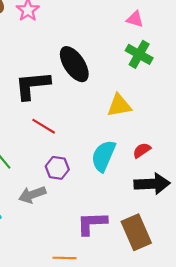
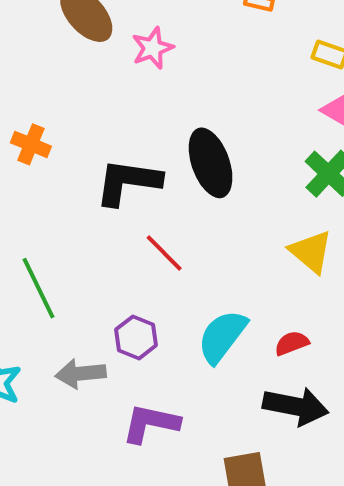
yellow triangle: (119, 105) -> (311, 252), moved, turned 36
red line: (44, 126) -> (164, 253), moved
purple L-shape: (92, 223) -> (151, 423), moved

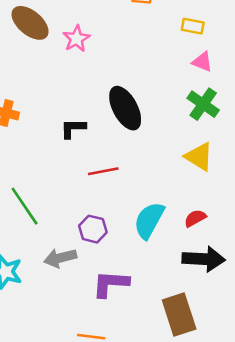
black L-shape: (128, 182) -> (73, 128), size x0.6
red line: (164, 253) -> (103, 171), turned -48

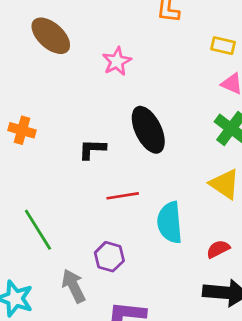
pink star: (76, 39) -> (117, 61), moved
cyan semicircle: (149, 220) -> (170, 222), moved, turned -36
gray arrow: (60, 258) -> (74, 286), turned 76

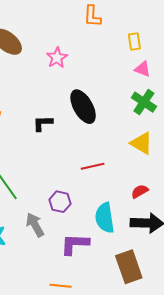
yellow rectangle: (223, 46) -> (134, 41), turned 72
red line: (123, 196) -> (93, 166), moved
cyan semicircle: (170, 222) -> (105, 218), moved

